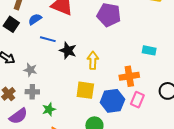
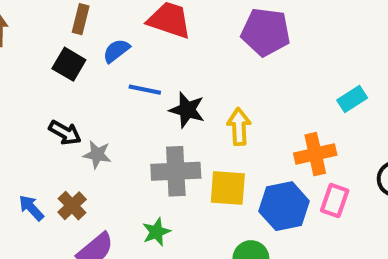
cyan rectangle: (149, 50) -> (352, 99), turned -40
gray star: (30, 70) -> (97, 155), moved
gray cross: (32, 92) -> (176, 171), moved, size x1.6

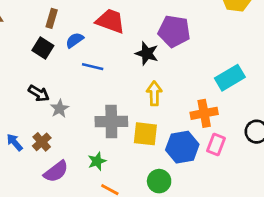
cyan rectangle: (352, 99) -> (230, 78), size x1.5
black star: (187, 110) -> (147, 53), moved
gray star: (97, 155) -> (60, 109), turned 30

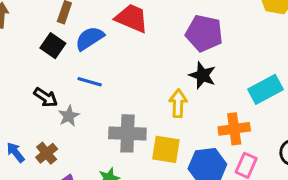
blue semicircle: (75, 40) -> (90, 38), size x1.4
black star: (147, 53) -> (202, 75), moved
blue line: (93, 67) -> (90, 82), moved

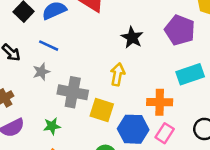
purple pentagon: (204, 33) -> (180, 30), moved
black star: (202, 75) -> (132, 37), moved
gray star: (69, 116) -> (41, 72), moved

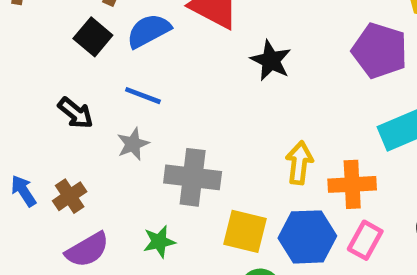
black star: (132, 37) -> (271, 61), moved
yellow arrow: (117, 74) -> (299, 163), moved
yellow square: (102, 110) -> (245, 231), moved

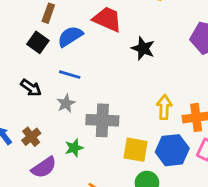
green star: (159, 242) -> (74, 148), moved

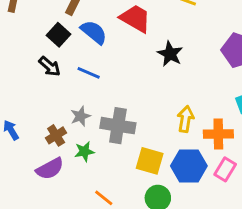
blue semicircle: (70, 36) -> (94, 32), turned 65
black arrow: (31, 88) -> (50, 66), moved
gray star: (66, 103) -> (80, 116), moved
brown cross: (31, 137) -> (56, 135), moved

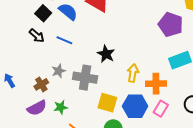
black star: (170, 54) -> (106, 54), moved
green star: (84, 152) -> (61, 107), moved

